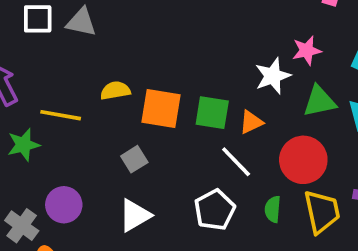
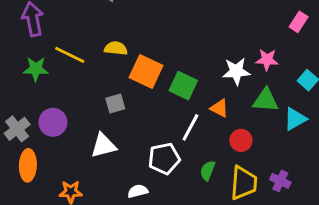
orange triangle: (251, 122) -> (219, 108), moved, turned 36
red circle: (303, 160) -> (241, 140), size x0.6
white line: (236, 162) -> (190, 127), turned 56

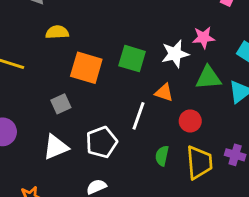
yellow semicircle: (116, 48) -> (57, 32), moved
green square: (183, 86) -> (132, 59), moved
white pentagon: (164, 159) -> (102, 142), moved

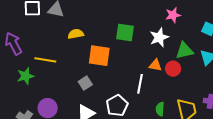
pink star: (204, 38) -> (173, 15), moved
green square: (132, 59) -> (125, 32), moved
red circle: (190, 121) -> (173, 69), moved

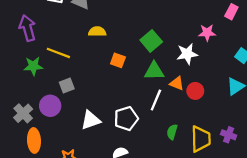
green square: (125, 32) -> (151, 41), turned 30
green triangle: (184, 51) -> (154, 71), moved
orange square: (99, 56) -> (118, 60), size x0.6
gray square: (85, 83) -> (67, 86), moved

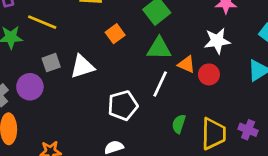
white star: (187, 54) -> (217, 41), moved
orange square: (118, 60) -> (115, 34), turned 32
white triangle: (91, 120) -> (82, 67), moved

